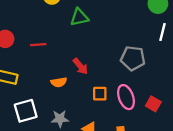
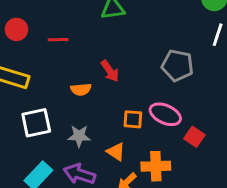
orange square: (100, 94) -> (133, 119), moved
pink ellipse: (126, 97) -> (165, 114), turned -50
red square: (153, 104) -> (194, 137), moved

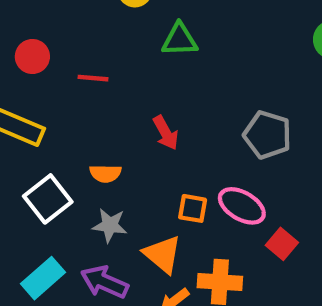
orange semicircle: (81, 89) -> (105, 173), moved
white square: (36, 123) -> (48, 199), turned -32
orange triangle: (116, 152) -> (162, 254), size x1.4

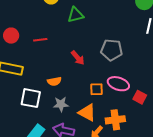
gray pentagon: (267, 135) -> (112, 50), moved
white square: (48, 199) -> (31, 98), turned -30

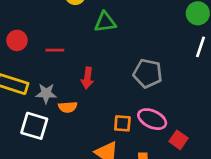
red arrow: (78, 58) -> (87, 78), moved, turned 42
gray star: (61, 104) -> (46, 93), moved

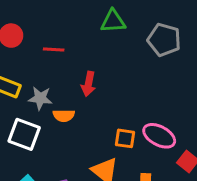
gray pentagon: (148, 73) -> (164, 40), moved

